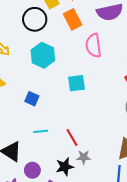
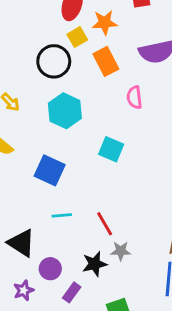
pink semicircle: (93, 45) -> (134, 97), size x0.7
cyan square: (77, 83) -> (111, 149), turned 30
blue square: (32, 99) -> (50, 170), size x1.5

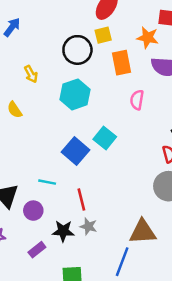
orange star: (105, 23) -> (148, 38), moved
blue square: (50, 170) -> (76, 151), moved
purple circle: (50, 269) -> (33, 211), moved

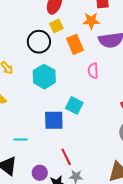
blue square: (76, 151) -> (54, 120), turned -30
cyan line: (47, 182) -> (21, 139), moved
purple circle: (33, 211) -> (40, 173), moved

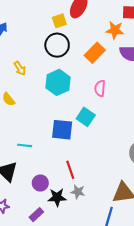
yellow square: (56, 26) -> (59, 21), moved
orange rectangle: (75, 44) -> (95, 53), turned 60
pink semicircle: (93, 71) -> (100, 88), moved

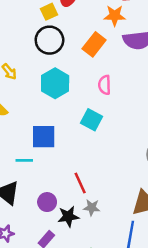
blue square: (62, 130) -> (44, 137), moved

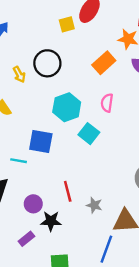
black circle: (49, 40) -> (47, 63), moved
cyan hexagon: (55, 83) -> (67, 107), moved
gray star: (92, 208) -> (94, 205), moved

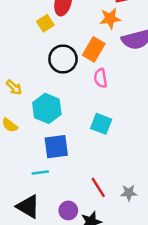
black circle: (47, 63) -> (63, 59), moved
pink semicircle: (107, 103) -> (100, 78), moved
cyan hexagon: (67, 107) -> (47, 108), moved

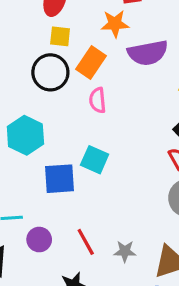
yellow square: (45, 23) -> (60, 36), moved, turned 35
blue square: (56, 147) -> (59, 179), moved
purple circle: (68, 210) -> (39, 240), moved

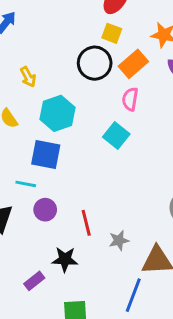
cyan square: (95, 160) -> (116, 136), moved
blue square: (59, 179) -> (46, 155), moved
gray star: (125, 251) -> (119, 240), turned -30

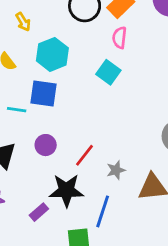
cyan line: (26, 184) -> (17, 110), moved
red line: (86, 223) -> (84, 155), turned 55
black star: (65, 259) -> (66, 190), size x1.4
blue line: (133, 295) -> (103, 211), moved

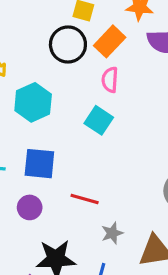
blue square: (44, 94) -> (39, 164), moved
red line: (84, 155) -> (85, 199), moved, turned 70

